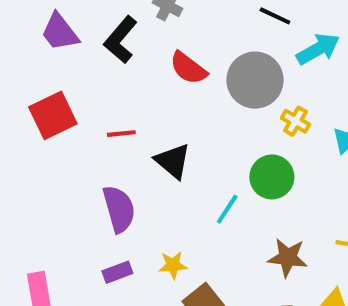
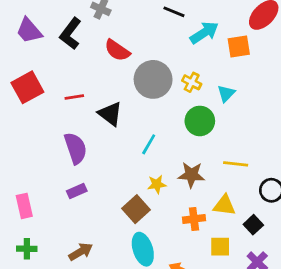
gray circle: (255, 80) -> (153, 79), moved
green circle: (272, 177) -> (200, 121), moved
yellow star: (173, 265) -> (157, 184), moved

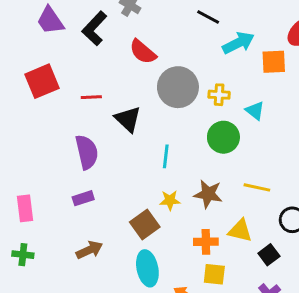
yellow cross: (192, 82) -> (219, 95), turned -30
cyan triangle: (226, 93) -> (255, 111), turned -42
cyan line: (149, 144) -> (166, 156), turned -30
yellow square: (220, 247) -> (214, 274), moved
brown arrow: (81, 252) -> (89, 250), moved

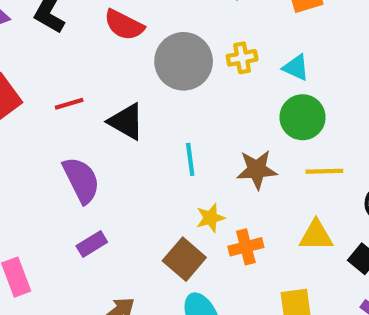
green circle: (223, 137) -> (303, 117), moved
brown star: (208, 194) -> (257, 170), moved
orange cross: (206, 242) -> (246, 247), moved

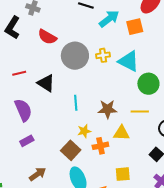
cyan triangle: (296, 68) -> (129, 61), size x1.6
green circle: (303, 117) -> (148, 84), moved
yellow triangle: (316, 235) -> (121, 133), moved

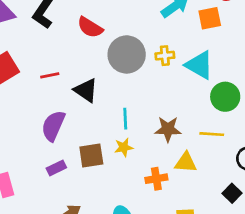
purple semicircle: (23, 110) -> (53, 126), turned -135
yellow star: (84, 131) -> (124, 147), moved
brown square: (71, 150) -> (91, 156), moved, turned 36

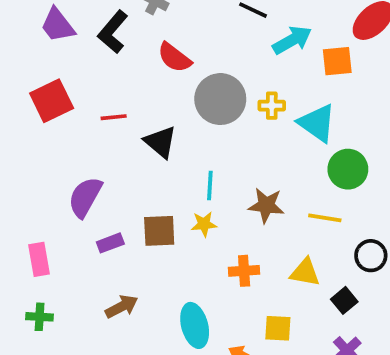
purple semicircle: (53, 126) -> (85, 197), moved
yellow triangle: (186, 162) -> (305, 272), moved

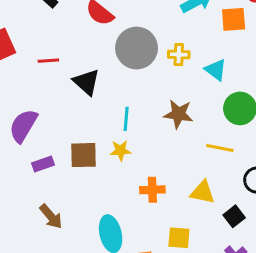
cyan triangle: (317, 123) -> (216, 70), size x0.7
brown star: (266, 205) -> (178, 114), moved
brown arrow: (122, 307) -> (51, 217), turned 76

